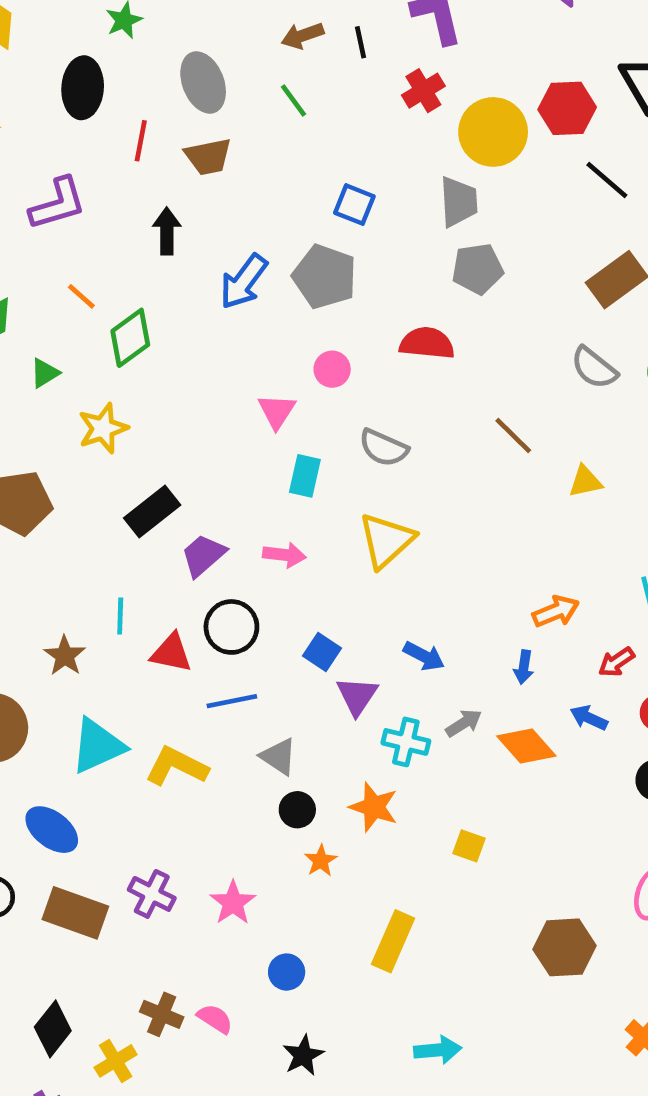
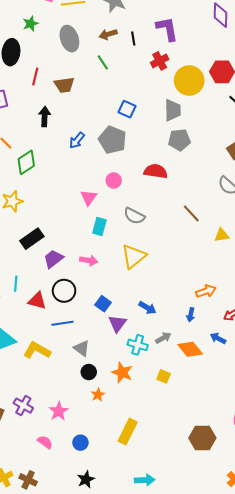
gray ellipse: (203, 82) -> (69, 39), moved
blue arrow: (244, 282) -> (77, 140), size x0.7
yellow square: (469, 846) -> (164, 376), moved
brown cross: (162, 1014) -> (28, 480), moved
pink semicircle: (215, 1019) -> (45, 442), moved

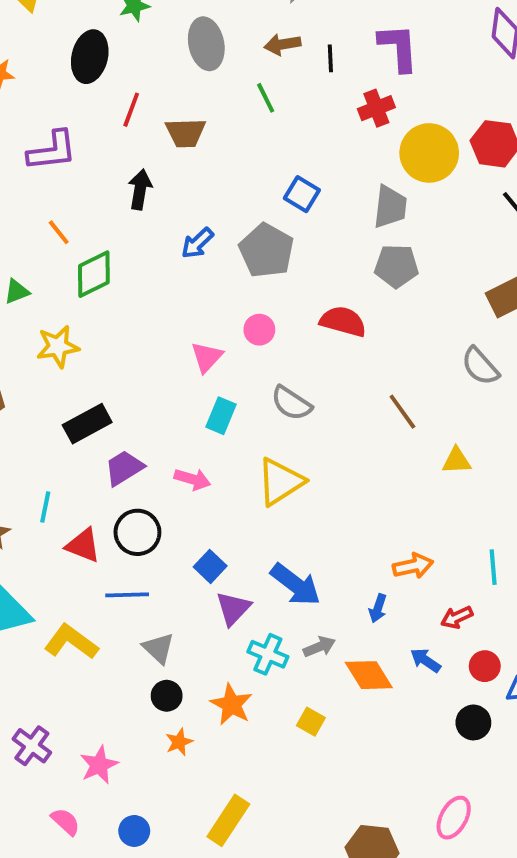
blue arrow: (147, 308) -> (295, 585), size x1.5

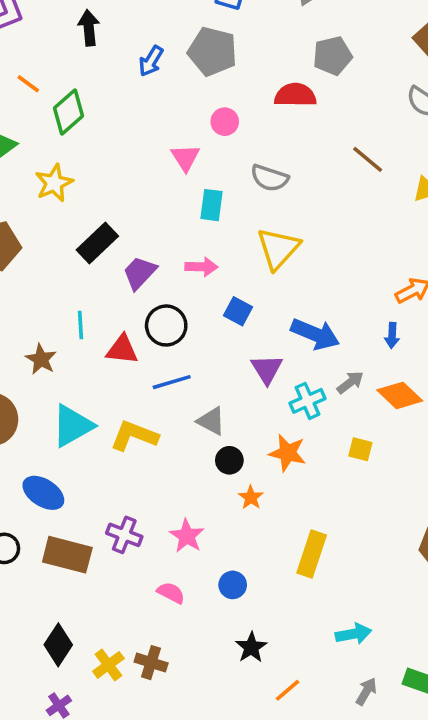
gray pentagon: (396, 266) -> (332, 56), moved
blue square: (210, 566) -> (238, 311), moved
cyan cross: (268, 654) -> (307, 401), turned -32

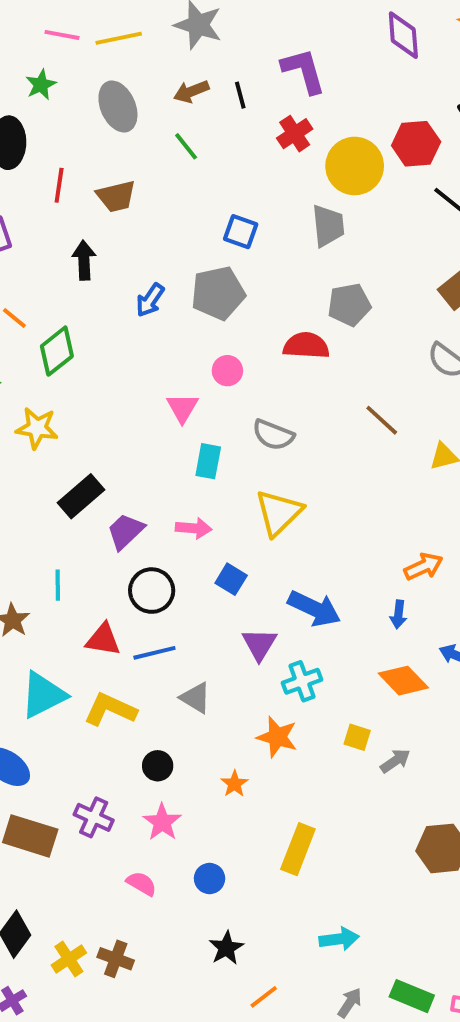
gray pentagon: (212, 51) -> (218, 293), turned -30
yellow star: (54, 183) -> (37, 428), turned 30
red triangle: (122, 349) -> (103, 640), moved
gray arrow: (350, 382) -> (395, 761), moved
black circle: (229, 460) -> (158, 766), moved

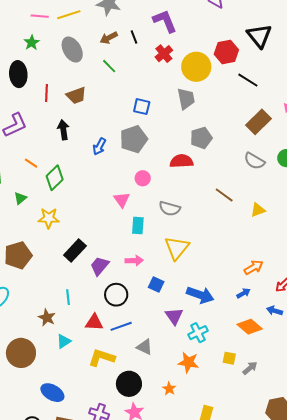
blue arrow: (398, 614) -> (243, 293), turned -120
cyan triangle: (43, 695) -> (64, 341), moved, size x0.6
black circle: (158, 766) -> (129, 384), size x1.6

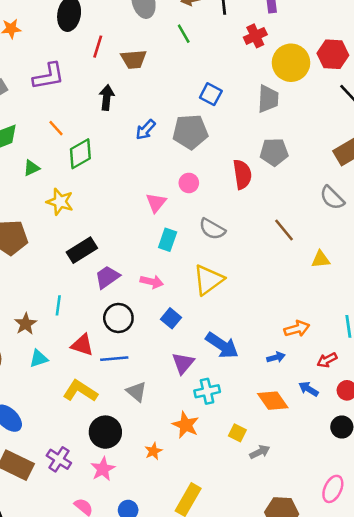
red semicircle: (182, 161) -> (242, 174), turned 70

